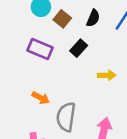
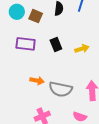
black rectangle: (79, 48) -> (56, 44), moved, turned -48
gray semicircle: (66, 117) -> (61, 89), turned -70

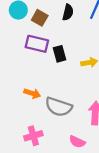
purple rectangle: (26, 44) -> (37, 44), moved

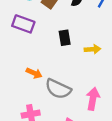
purple rectangle: (37, 44) -> (23, 24), moved

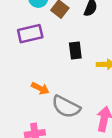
purple rectangle: (23, 24) -> (30, 34), turned -35

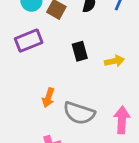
orange arrow: (40, 88) -> (48, 98), turned 90

